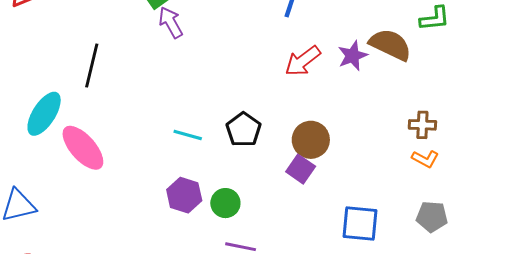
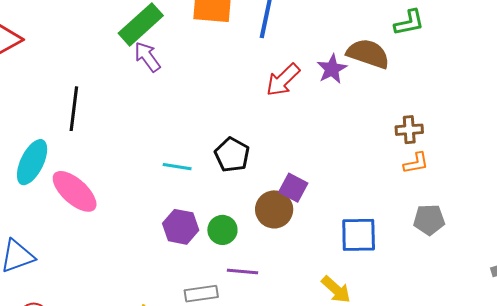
brown circle: (311, 140) -> (274, 209), moved
orange L-shape: (425, 159) -> (416, 163), turned -32

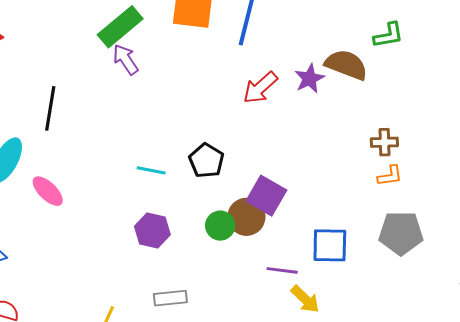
purple square: (293, 188) -> (266, 196), size x1.4
pink ellipse: (75, 191) -> (48, 191), size x0.7
gray pentagon: (429, 220) -> (401, 233), size x1.4
green circle: (222, 230) -> (220, 226), moved
purple line: (243, 272) -> (282, 270), moved

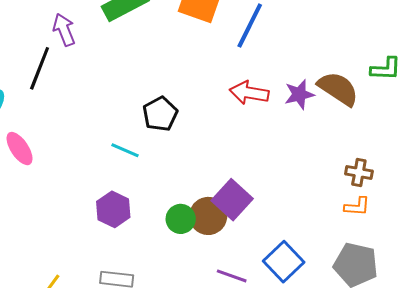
purple arrow: (126, 59) -> (64, 30), moved
red arrow: (260, 88) -> (249, 93), turned 39
black pentagon: (206, 161) -> (160, 114), moved
blue square: (330, 245) -> (284, 262), turned 33

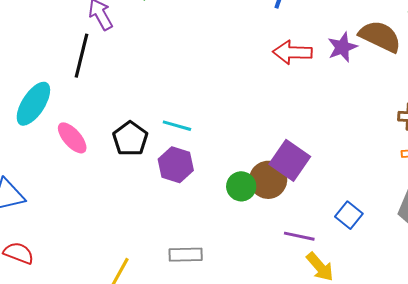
black pentagon: (160, 114) -> (130, 139), moved
purple hexagon: (113, 209) -> (176, 165), moved
blue square: (284, 262) -> (349, 215), size x0.7

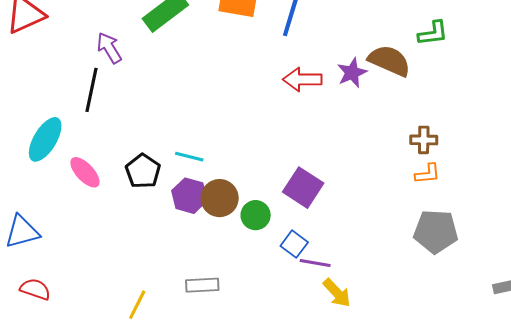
brown circle: (268, 180) -> (220, 198), moved
blue square: (349, 215) -> (294, 244), moved

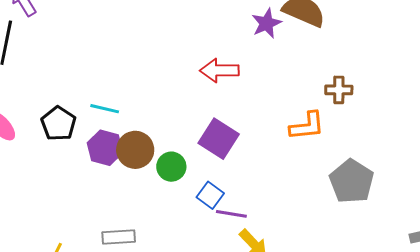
red arrow: (302, 79) -> (219, 70), moved
orange L-shape: (428, 174) -> (307, 126), moved, size x1.4
gray pentagon: (436, 231) -> (352, 181), turned 30

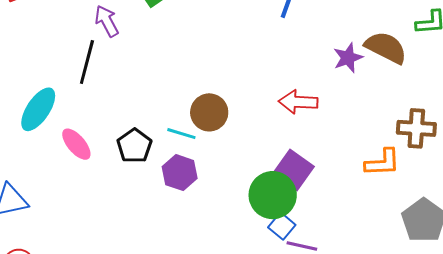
brown cross: (339, 90) -> (416, 128), size x1.4
brown circle: (135, 150) -> (209, 112), moved
green circle: (171, 167) -> (273, 195), moved, size x1.6

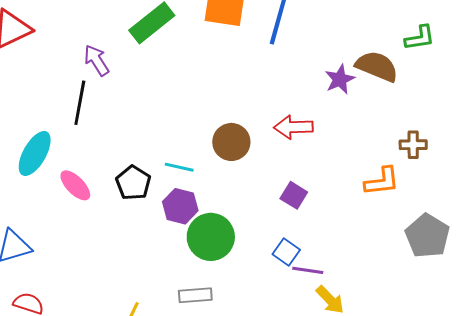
brown circle: (209, 112) -> (231, 142), moved
brown cross: (416, 128) -> (413, 145), size x0.7
purple square: (294, 170) -> (294, 195), size x0.7
green circle: (273, 195) -> (211, 237), moved

